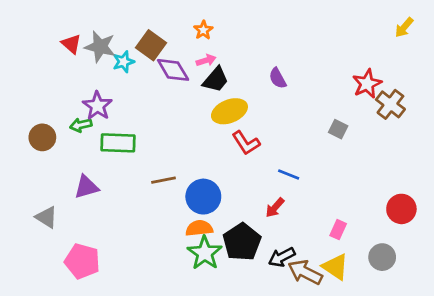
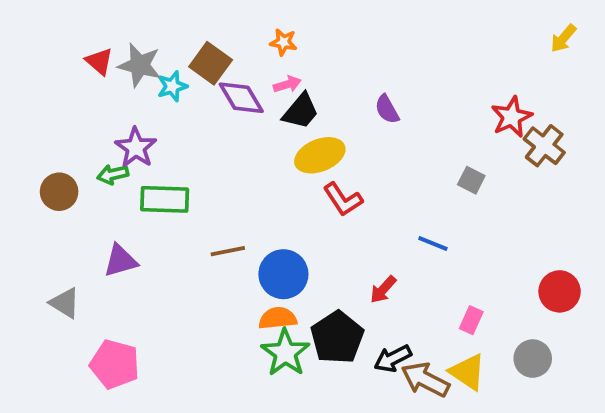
orange star: (203, 30) -> (283, 42), turned -30
blue line: (289, 175) -> (433, 243), moved

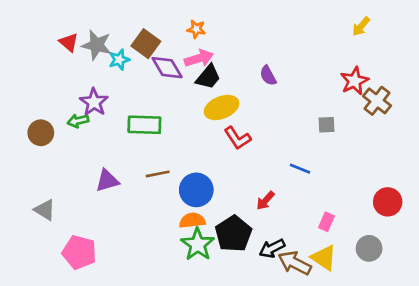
yellow arrow: (563, 38) -> (361, 26), moved
pink arrow: (287, 84) -> (199, 58), size x1.5
gray square: (471, 180) -> (327, 125), turned -30
green rectangle: (165, 199) -> (144, 125), moved
purple triangle: (120, 261) -> (107, 181), moved

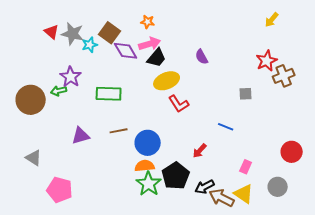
brown cross: (377, 101) -> (284, 76), turned 30
brown circle: (41, 133) -> (31, 100), size x1.5

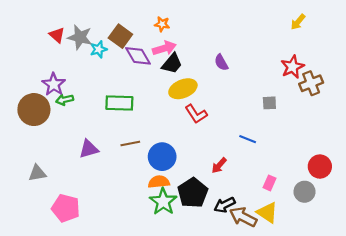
purple star: (71, 77) -> (54, 84), moved
gray triangle: (34, 158) -> (37, 173), turned -42
gray circle: (278, 187) -> (305, 192), moved

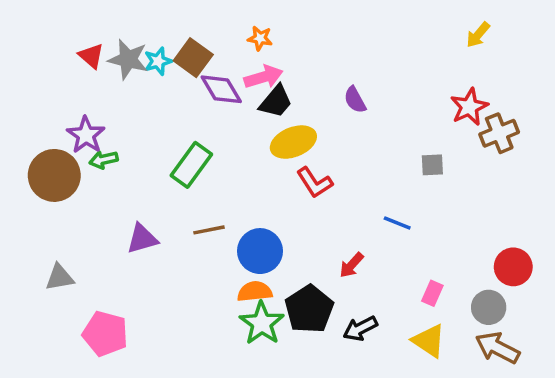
cyan star: (99, 49) -> (158, 61), moved
green rectangle: (119, 103) -> (191, 165), turned -56
brown arrow: (243, 217) -> (497, 348), moved

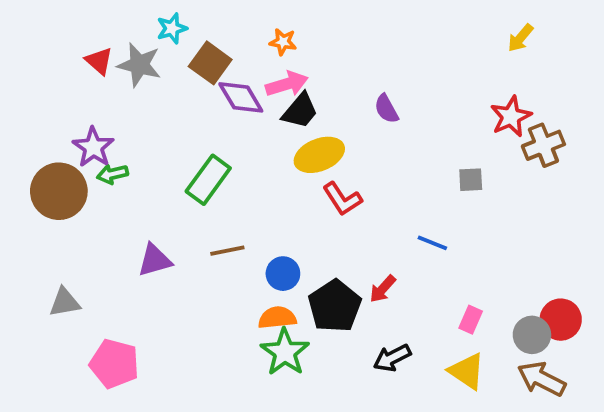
cyan star: (158, 61) -> (172, 28), moved
blue circle: (260, 251) -> (283, 274), size x0.7
red circle: (513, 267) -> (561, 320), moved
black pentagon: (309, 309) -> (335, 306), moved

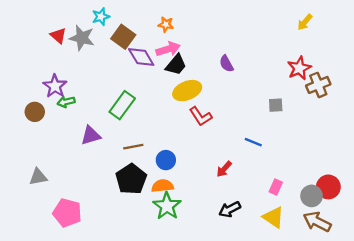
brown circle: (59, 191) -> (35, 112), size x0.6
purple triangle: (155, 260) -> (91, 135), moved
black pentagon: (335, 306) -> (131, 179), moved

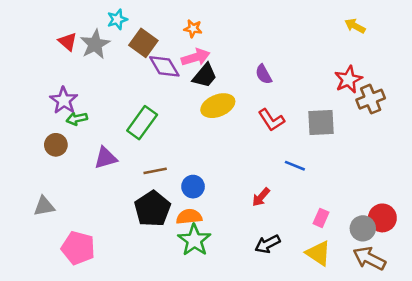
yellow arrow: (305, 22) -> (355, 26), turned 78
gray star: (82, 38) -> (95, 44), turned 30
gray square: (276, 105) -> (321, 123), size x1.6
brown circle: (35, 112) -> (56, 145), moved
red L-shape: (201, 116) -> (271, 120), moved

